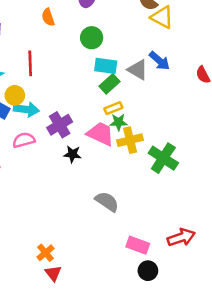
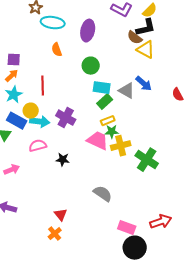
purple cross: (60, 125) -> (66, 118), moved, turned -30
black star: (72, 154) -> (63, 160), moved
black circle: (148, 271) -> (135, 248), size x1.5
red triangle: (53, 273) -> (61, 215), moved

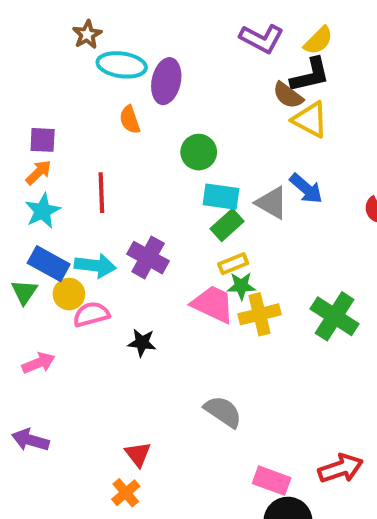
purple ellipse: (88, 31) -> (166, 81), moved
yellow circle: (31, 111) -> (69, 294), moved
green cross: (147, 160) -> (335, 316), moved

